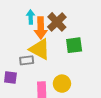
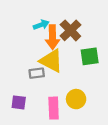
cyan arrow: (31, 17) -> (41, 25), turned 72
purple square: (10, 77) -> (19, 102), moved

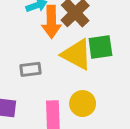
yellow triangle: (51, 61) -> (77, 54), moved

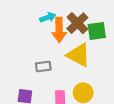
green square: (100, 47) -> (97, 31), moved

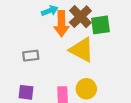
gray rectangle: (43, 66) -> (31, 56), moved

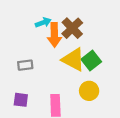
green square: (101, 25) -> (91, 61), moved, turned -30
yellow circle: (86, 89) -> (89, 91), moved

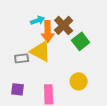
yellow triangle: (73, 59) -> (41, 51), moved
green square: (91, 61) -> (81, 41), moved

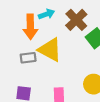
orange arrow: (48, 31) -> (30, 27), moved

